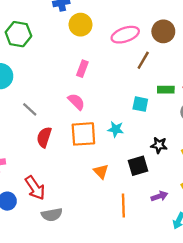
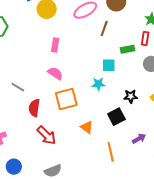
cyan star: (116, 129) -> (98, 84), moved
red arrow: (35, 188) -> (46, 135), moved

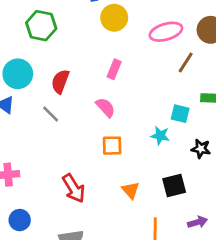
black star: (131, 96) -> (201, 149), moved
orange square: (66, 99) -> (112, 146), size x0.7
red semicircle: (34, 108) -> (60, 81), moved

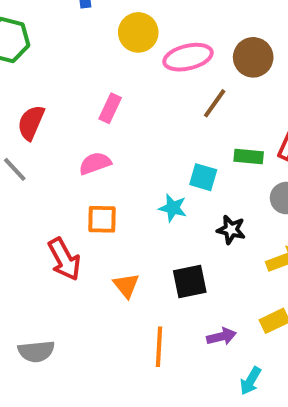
yellow circle: (114, 18) -> (138, 32), moved
pink semicircle: (105, 107) -> (95, 163), turned -70
red arrow: (74, 188) -> (64, 259), moved

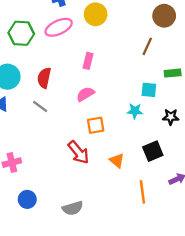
pink ellipse: (188, 57) -> (59, 27), moved

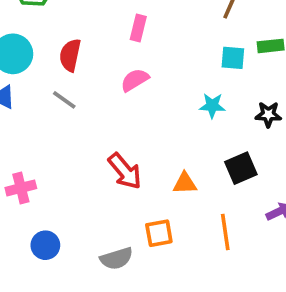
cyan square: (149, 90) -> (233, 58), moved
orange square: (96, 125) -> (159, 233), moved
orange triangle: (117, 161) -> (185, 183), turned -42

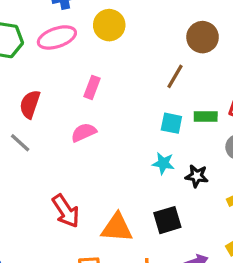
cyan star: (212, 106) -> (163, 163), moved
orange triangle: (185, 183) -> (117, 228), size x1.5

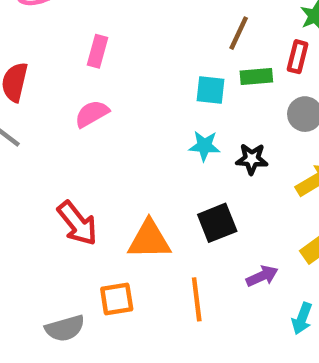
brown line: (175, 76) -> (239, 33), moved

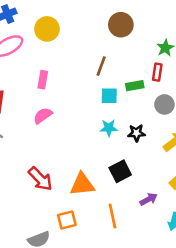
brown line: (239, 33) -> (101, 66), moved

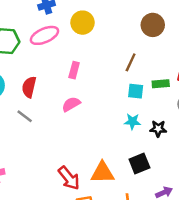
red arrow: (40, 179) -> (69, 178), moved

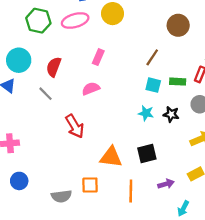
black star: (158, 129) -> (171, 114), moved
red arrow: (69, 178) -> (75, 126), moved

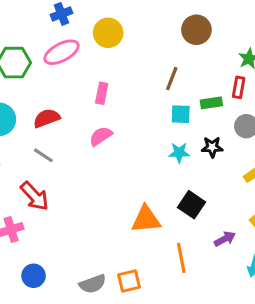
red semicircle: (54, 67) -> (47, 118), turned 60
red arrow: (75, 126) -> (35, 196), moved
black square: (147, 153) -> (192, 205), turned -30
orange square: (90, 185) -> (129, 281), moved

